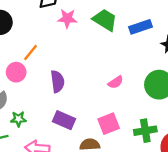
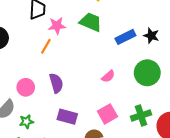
blue rectangle: (141, 27) -> (125, 37), moved
orange line: (30, 52) -> (46, 46), moved
pink circle: (16, 72) -> (26, 87), moved

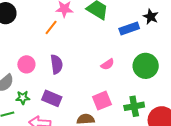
black star: (151, 36) -> (151, 17), moved
purple rectangle: (67, 117) -> (52, 98), moved

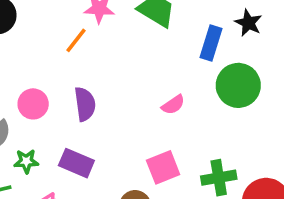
blue rectangle: (129, 28) -> (211, 43), turned -54
green circle: (146, 66) -> (238, 85), moved

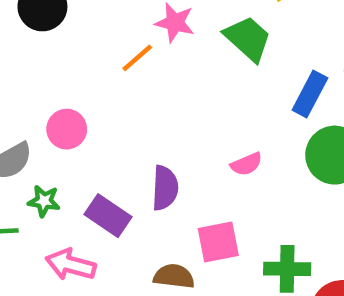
purple semicircle: (85, 104) -> (165, 188), moved

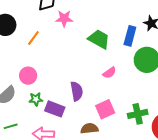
green trapezoid: (248, 39) -> (99, 39), moved
orange line: (137, 58) -> (33, 38), moved
green star: (44, 201) -> (36, 99), moved

